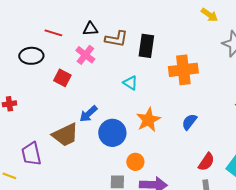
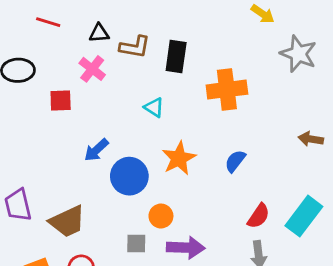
red line: (53, 33) -> (48, 22), moved
red square: (62, 78) -> (61, 101), turned -30
brown trapezoid: (65, 135) -> (67, 222), moved

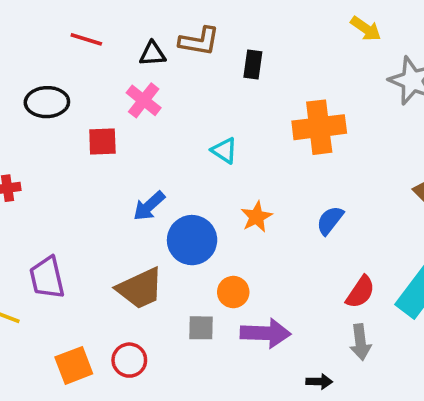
brown L-shape: (135, 47) -> (199, 41), moved
black rectangle: (176, 57) -> (253, 64), moved, size x0.7
orange star: (179, 158) -> (257, 217), size x0.7
brown trapezoid: (67, 222) -> (140, 288), moved

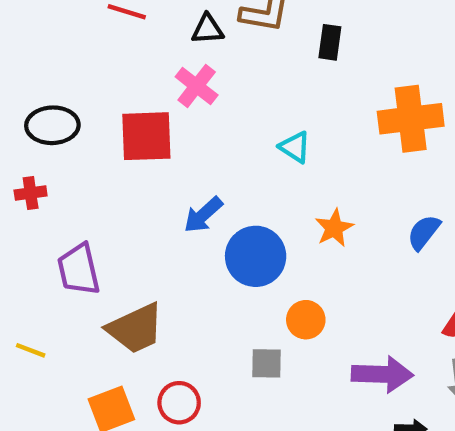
black ellipse: (47, 102) -> (52, 125), moved
red square: (102, 142) -> (146, 136), size x1.5
purple trapezoid: (47, 278) -> (79, 269), moved
brown trapezoid: (140, 288) -> (135, 328), moved
purple arrow: (265, 333) -> (382, 374), moved

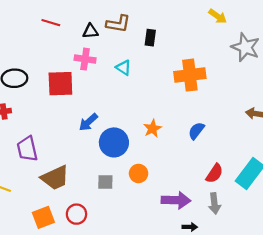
pink cross: (197, 86) -> (85, 59), turned -30
cyan triangle: (295, 147) -> (124, 68), moved
gray square: (266, 363) -> (105, 182), moved

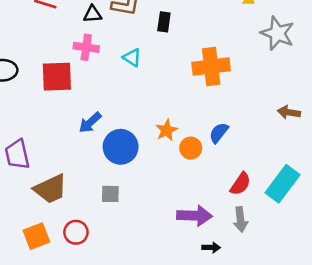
orange circle: (139, 173) -> (191, 148), moved

